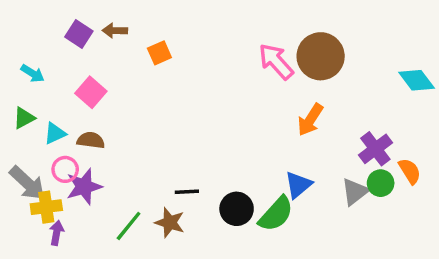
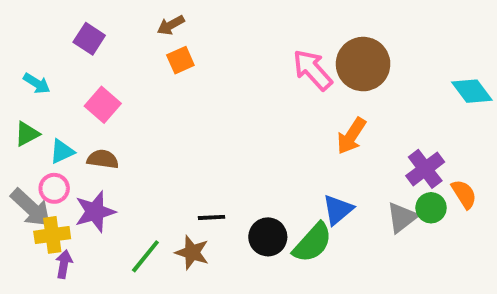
brown arrow: (115, 31) -> (171, 25), moved, turned -30
pink circle: (65, 169) -> (54, 188), moved

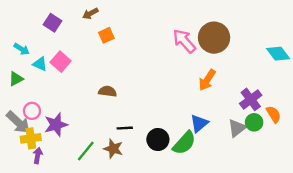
brown arrow: (171, 25) -> (90, 14), moved
cyan triangle: (62, 151) -> (40, 64), moved, turned 49
brown semicircle: (103, 159) -> (108, 91), moved

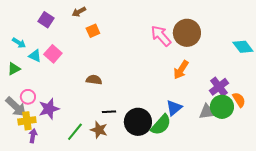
green circle: (254, 122) -> (222, 107), size x1.5
gray triangle: (237, 128) -> (207, 112), turned 30
black circle: (158, 139) -> (138, 122), size x1.4

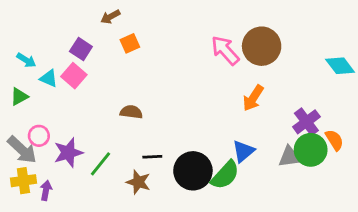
purple square: (46, 20) -> (81, 49), moved
yellow cross: (27, 121) -> (23, 181), moved
green line: (75, 132) -> (100, 164), moved

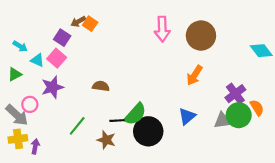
brown arrow: (110, 17) -> (78, 22), moved
orange square: (130, 43) -> (90, 24), moved, turned -32
pink arrow: (225, 50) -> (162, 29), moved, turned -140
purple star: (68, 153) -> (52, 87), moved
green semicircle: (225, 175) -> (135, 114), moved

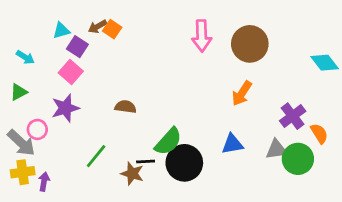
cyan triangle: (37, 60) -> (61, 31), moved, turned -40
green circle: (239, 115) -> (298, 159), moved
blue triangle: (187, 116) -> (232, 144), turned 30
black line: (117, 121) -> (146, 162), moved

